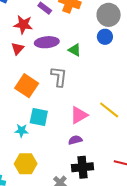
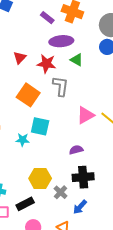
red star: (23, 25) -> (46, 64), moved
purple ellipse: (47, 42) -> (61, 41), moved
pink triangle: (79, 115) -> (85, 115), moved
yellow hexagon: (26, 164) -> (40, 178), moved

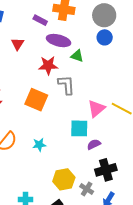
purple ellipse: (61, 41) -> (59, 41), turned 30
red triangle: (20, 58) -> (18, 44), moved
cyan square: (40, 126) -> (79, 128), moved

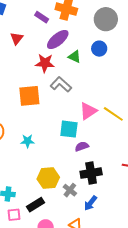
blue circle: (105, 37) -> (99, 49), moved
purple ellipse: (59, 41) -> (58, 39), turned -60
gray L-shape: (66, 85) -> (61, 84), turned -50
orange square: (36, 100) -> (29, 96), turned -35

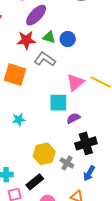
blue circle: (99, 49) -> (68, 39), moved
green triangle: (75, 57) -> (49, 37), moved
orange square: (29, 96) -> (15, 75), turned 30

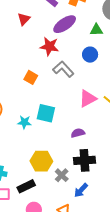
green triangle: (49, 37) -> (96, 30), moved, turned -32
orange square: (15, 75) -> (31, 77), size x0.6
cyan square: (58, 103) -> (46, 113), moved

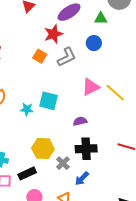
red star: (49, 46) -> (53, 34), turned -30
gray L-shape: (63, 69) -> (67, 57), turned 105
orange square: (31, 77) -> (40, 56), moved

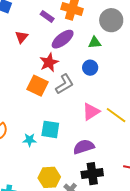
orange square: (40, 56) -> (37, 86), size x1.5
purple semicircle: (80, 121) -> (84, 147), size x1.5

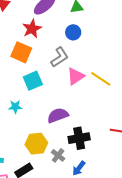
gray L-shape: (64, 84) -> (60, 57), moved
cyan square: (50, 129) -> (33, 81), moved, turned -30
purple semicircle: (84, 147) -> (58, 115), moved

